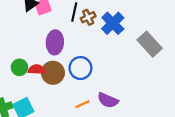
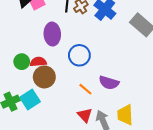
brown circle: (53, 73) -> (44, 77), moved
orange line: (82, 104) -> (85, 89), turned 72

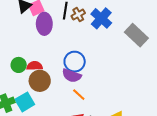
purple ellipse: (52, 34) -> (44, 24), moved
purple semicircle: (109, 83) -> (72, 76), moved

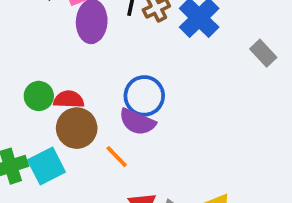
gray rectangle: (136, 35) -> (263, 53), size x0.6
orange line: (79, 95) -> (117, 157), moved

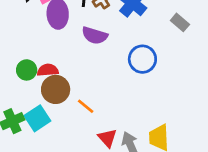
blue circle: (144, 96) -> (142, 59), moved
purple semicircle: (137, 122) -> (95, 35), moved

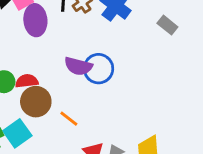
purple semicircle: (95, 35) -> (78, 66), moved
blue circle: (142, 59) -> (99, 69), moved

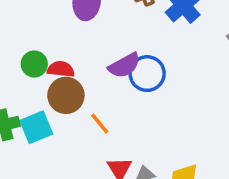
purple semicircle: (78, 66) -> (124, 65), turned -56

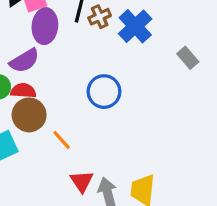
purple semicircle: (124, 65) -> (24, 61), moved

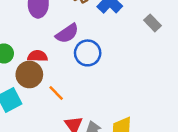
purple semicircle: (24, 61) -> (67, 33), moved
red semicircle: (23, 91) -> (38, 56), moved

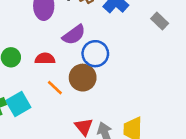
brown circle: (29, 74) -> (83, 78), moved
orange line: (56, 93) -> (55, 88), moved

